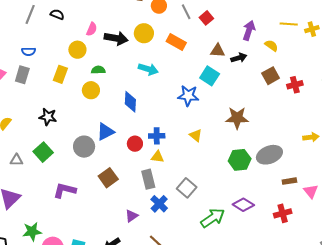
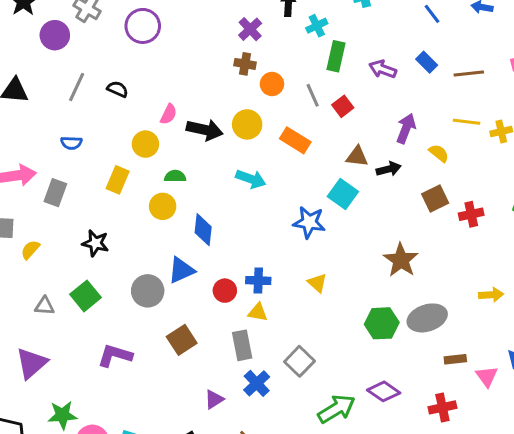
gray rectangle: (22, 75) -> (55, 193), moved
blue diamond: (130, 102) -> (203, 230), moved
brown star: (237, 118) -> (401, 260), moved, turned 30

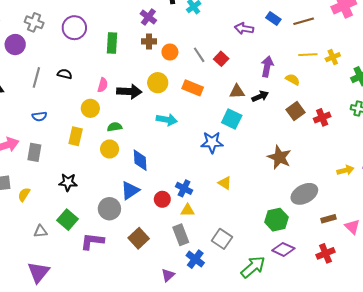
green rectangle: (336, 56) -> (112, 43), moved
blue cross: (258, 281) -> (184, 188), turned 35
green hexagon: (382, 323) -> (276, 220), moved
purple L-shape: (115, 355) -> (92, 241), moved

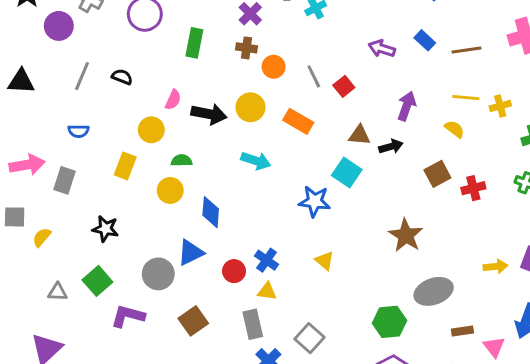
yellow semicircle: (293, 79) -> (455, 129), moved

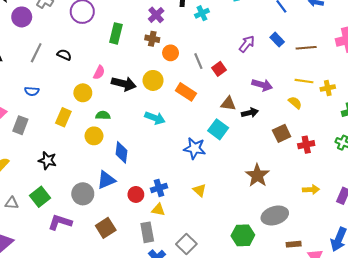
purple arrow: (382, 49) -> (247, 44), turned 108
purple arrow: (407, 106) -> (262, 85), turned 84
blue cross: (267, 260) -> (159, 188), turned 35
yellow arrow: (496, 267) -> (311, 190), moved

